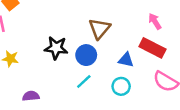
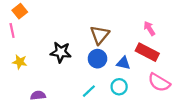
blue circle: (86, 55) -> (97, 59), moved
cyan line: (84, 82) -> (89, 91), moved

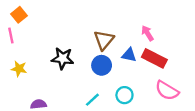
pink arrow: (149, 28) -> (147, 33), moved
blue triangle: (123, 63) -> (129, 55), moved

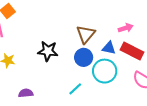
pink arrow: (147, 33) -> (126, 28), turned 104
cyan circle: (124, 95) -> (105, 71), moved, size x1.5

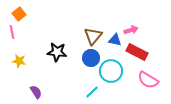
blue triangle: (109, 48) -> (115, 40), moved
cyan line: (75, 89) -> (92, 92), moved
purple semicircle: (26, 93) -> (36, 92), turned 64

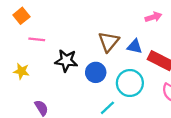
pink arrow: (131, 30) -> (153, 17), moved
pink line: (12, 32) -> (37, 39), moved, turned -72
blue circle: (91, 58) -> (96, 72), moved

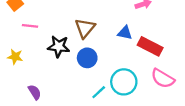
brown triangle: (109, 42) -> (85, 28), moved
cyan circle: (130, 83) -> (124, 82), moved

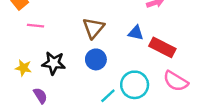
black star: (59, 46) -> (54, 63), moved
yellow star: (15, 57) -> (23, 68), moved

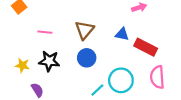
pink line: (35, 26) -> (45, 32), moved
pink semicircle: (176, 81) -> (157, 77), turned 55

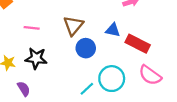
blue circle: (87, 58) -> (86, 48), moved
pink semicircle: (157, 77) -> (150, 75), turned -50

